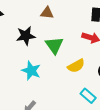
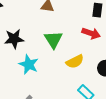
black star: (26, 36) -> (14, 39), moved

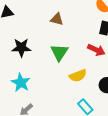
cyan star: (29, 64) -> (21, 83), moved

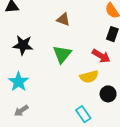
yellow semicircle: (78, 76) -> (89, 77), moved

